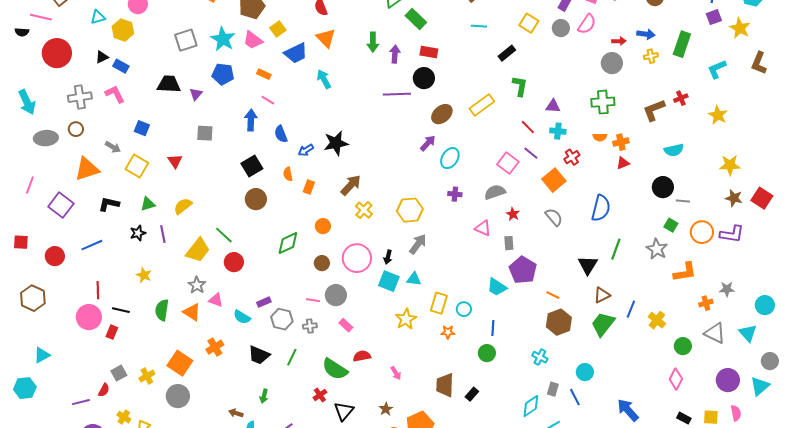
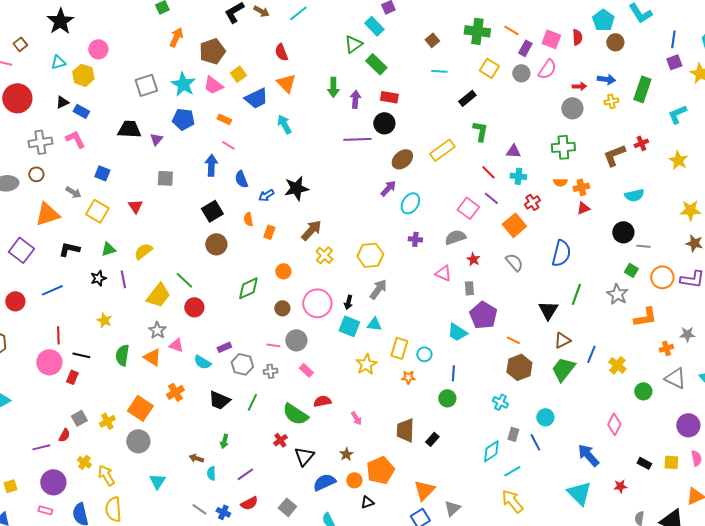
pink diamond: (676, 379) -> (614, 424), moved

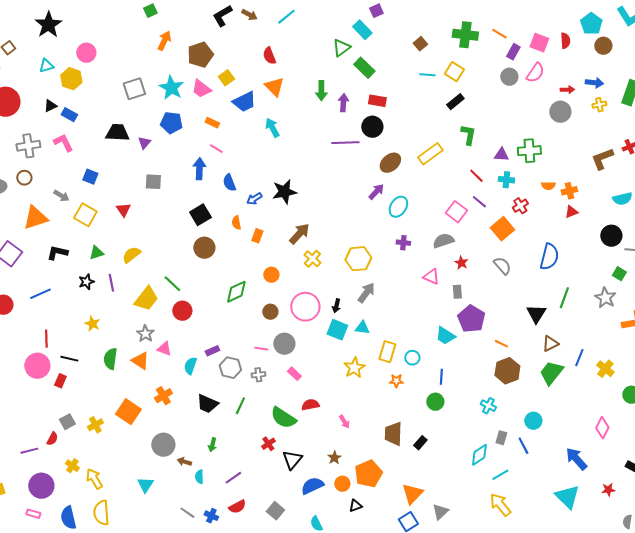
yellow square: (489, 68) -> (454, 72), moved
green cross: (563, 147) -> (529, 151), moved
cyan semicircle: (202, 362) -> (190, 366), turned 78
gray circle: (138, 441) -> (163, 445), moved

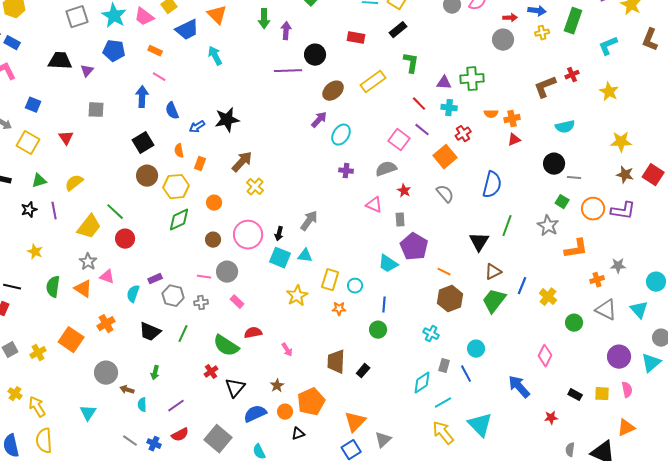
red rectangle: (377, 101) -> (356, 38), moved
yellow hexagon: (358, 259) -> (176, 187), moved
cyan triangle: (567, 497) -> (480, 425), moved
gray square: (275, 511) -> (218, 439), size x1.5

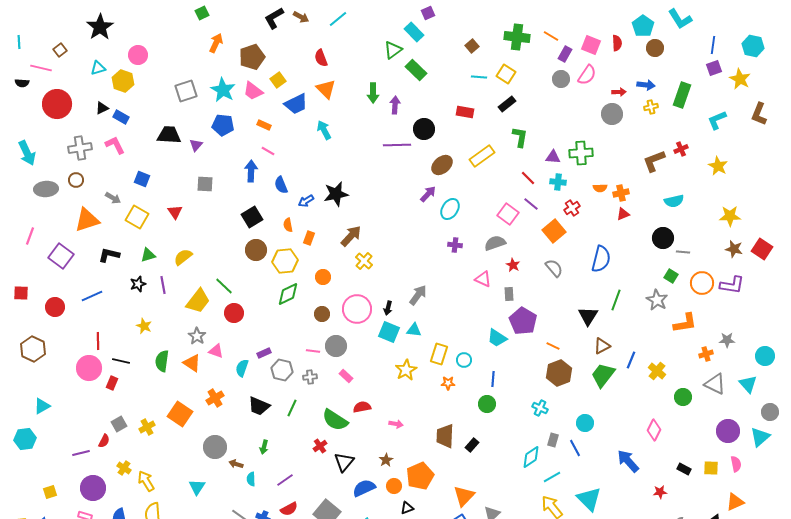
pink arrow: (287, 350) -> (396, 424), turned -48

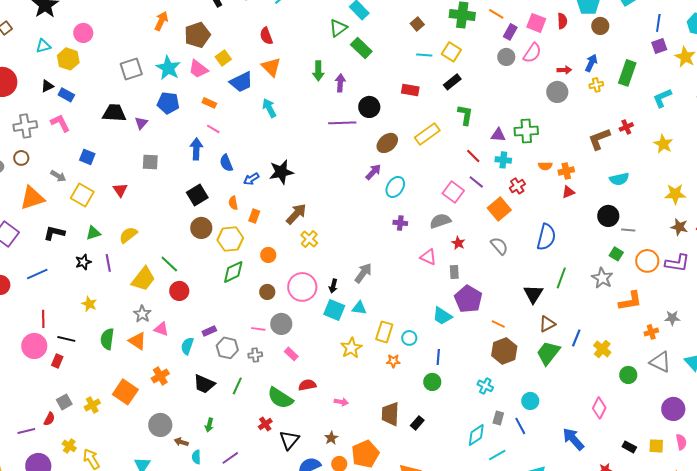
blue arrow: (646, 85) -> (591, 63), turned -72

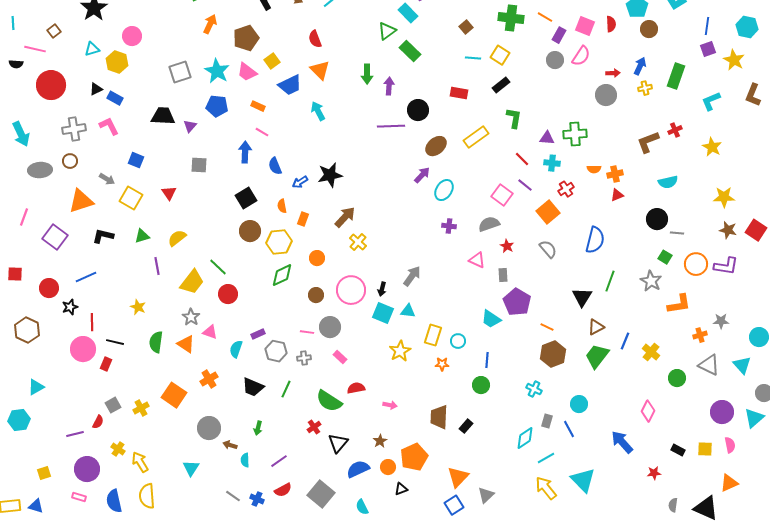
black star: (83, 262) -> (70, 307), moved

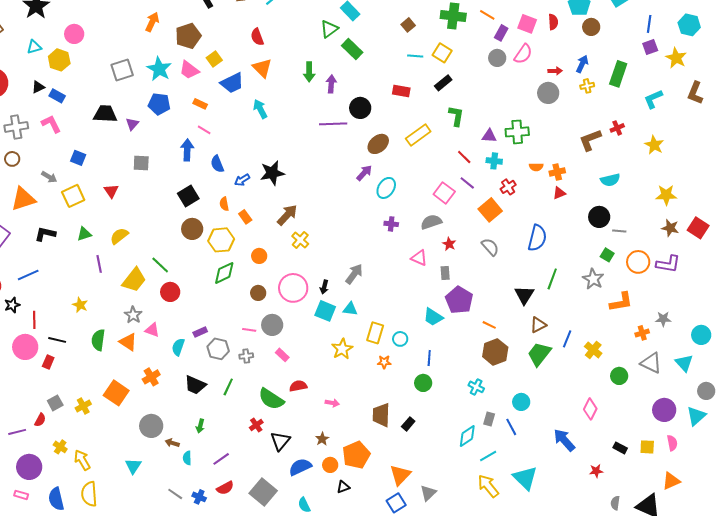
yellow square: (131, 198) -> (73, 196), turned 35
orange rectangle: (303, 219) -> (245, 217), turned -56

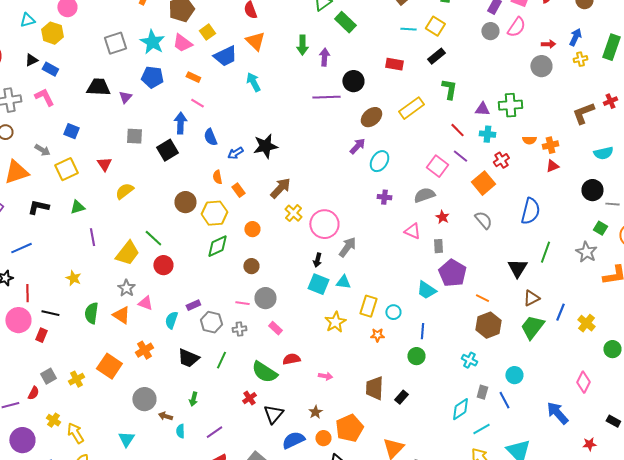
black square: (188, 196) -> (167, 150), moved
yellow semicircle: (119, 236) -> (124, 191), moved
pink circle: (293, 288) -> (324, 224), moved

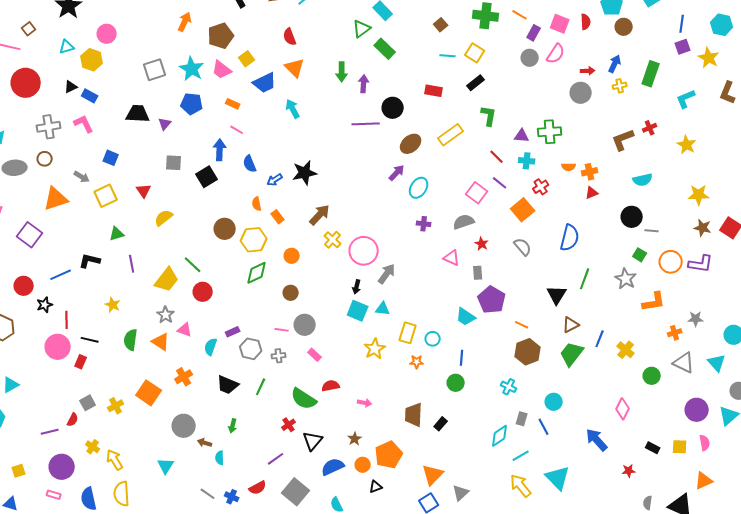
black L-shape: (38, 207) -> (90, 261), moved
purple line: (214, 432) -> (276, 459), moved

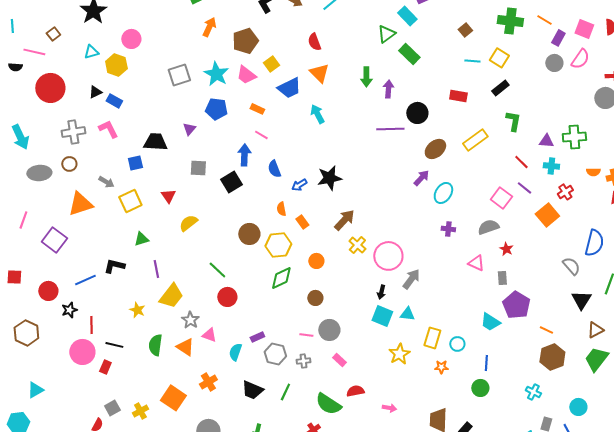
black trapezoid: (138, 114) -> (155, 142), moved
blue square: (111, 158) -> (135, 163), turned -35
gray semicircle: (523, 247) -> (571, 266), moved
yellow trapezoid: (167, 280) -> (171, 296), moved

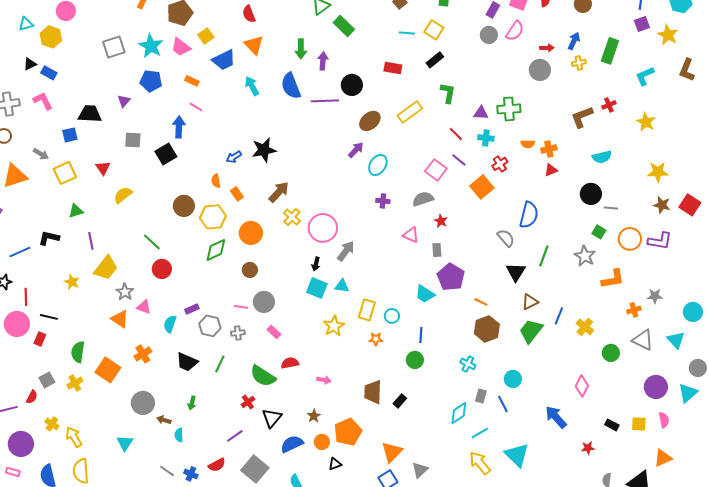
blue semicircle: (274, 169) -> (291, 86), moved, size x1.5
orange circle: (316, 261) -> (251, 233), size x1.5
green semicircle: (155, 345) -> (78, 352), moved

